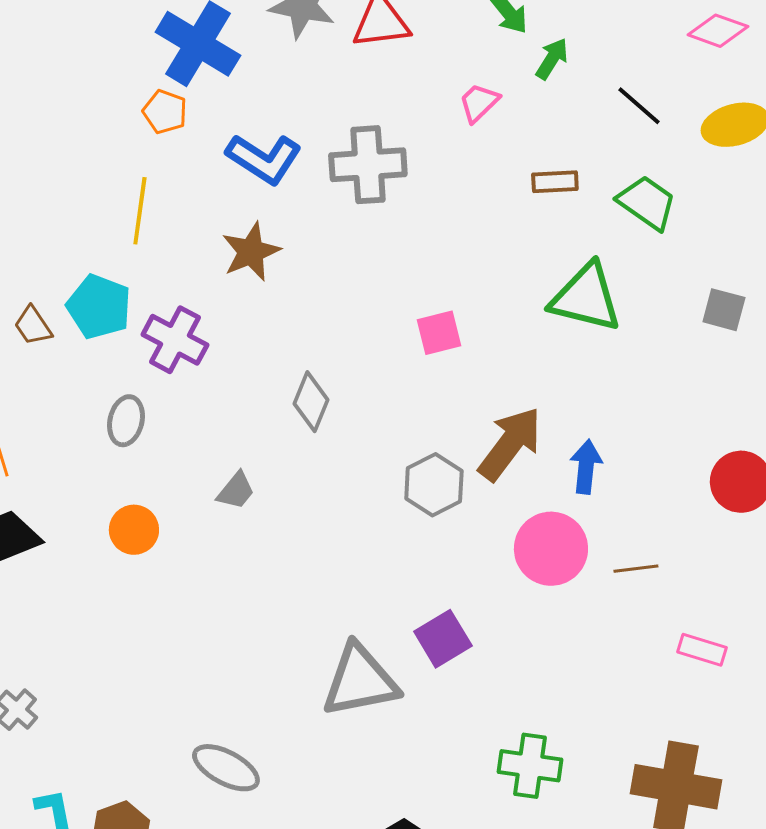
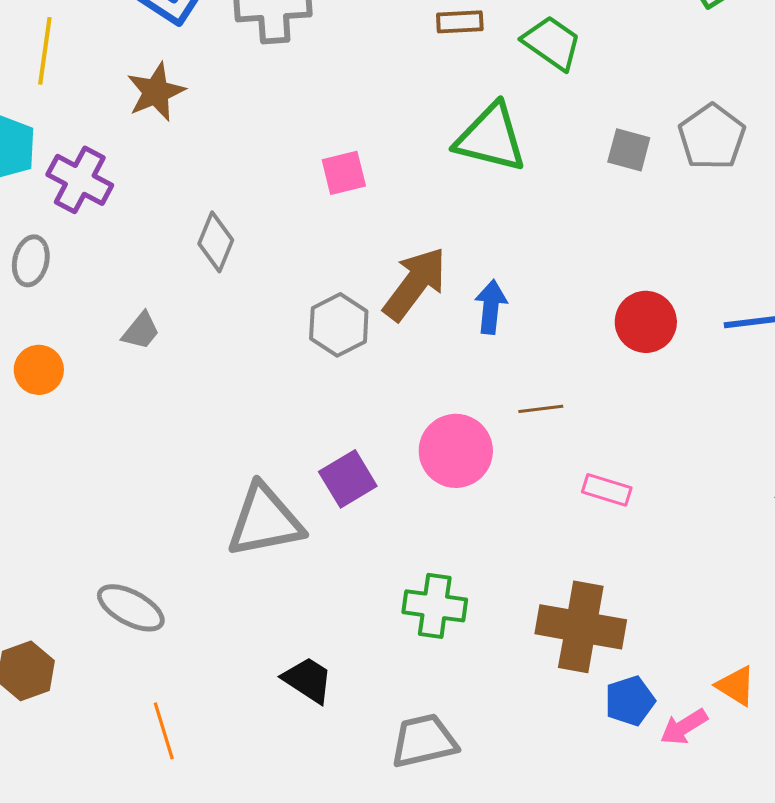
pink circle: (551, 549) -> (456, 451), moved

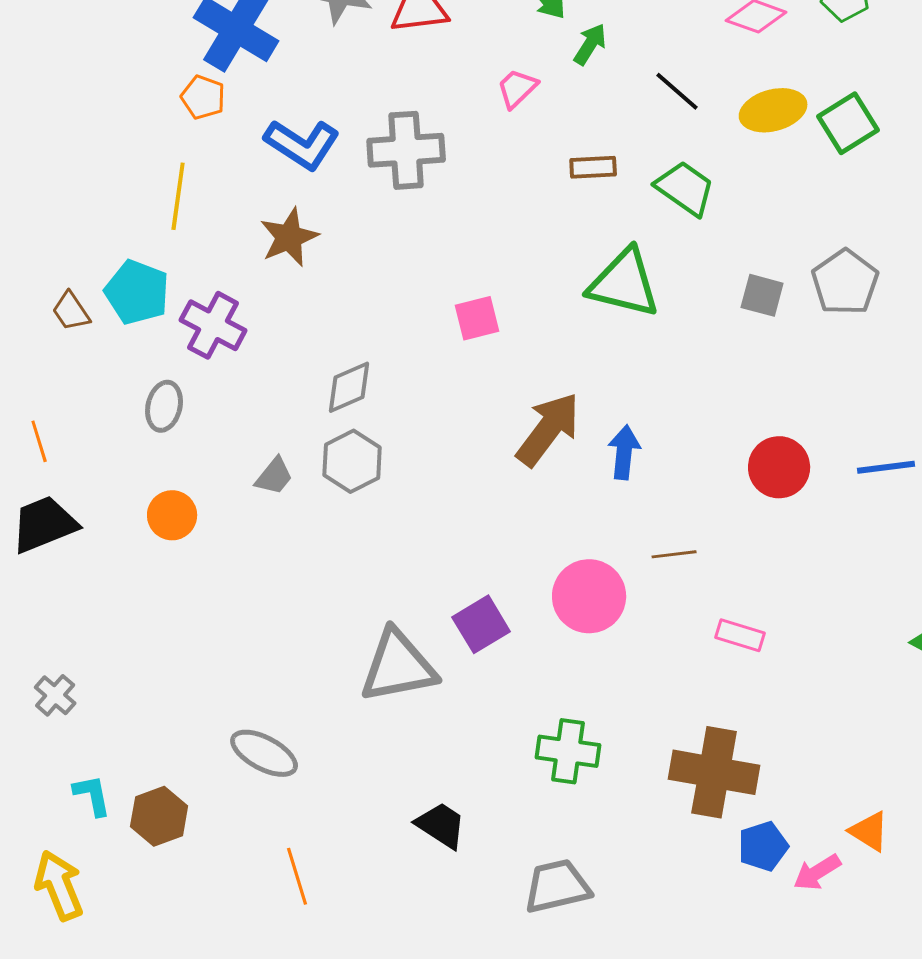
gray diamond: (216, 242) -> (349, 387), turned 44
gray hexagon: (339, 325) -> (352, 461), moved

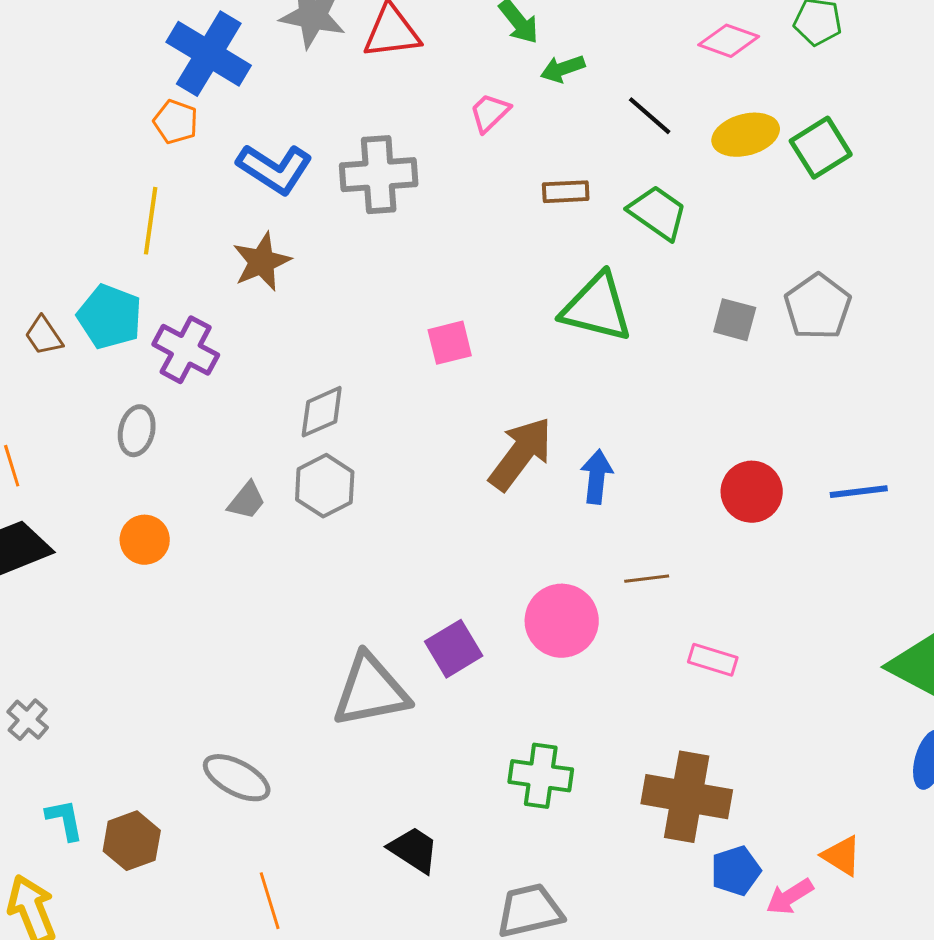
green arrow: (590, 44) -> (563, 69), turned -141

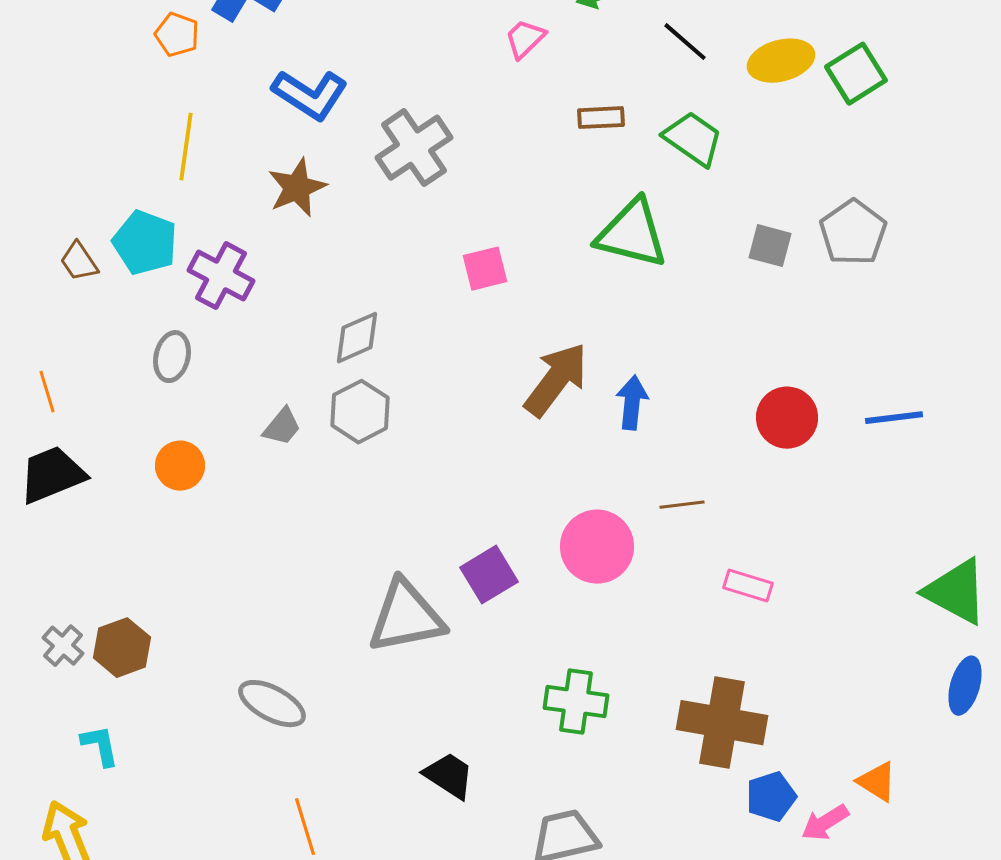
orange pentagon: (176, 122) -> (177, 35), moved
gray cross: (379, 175) -> (414, 148), moved, turned -30
brown hexagon: (132, 841) -> (122, 648), moved

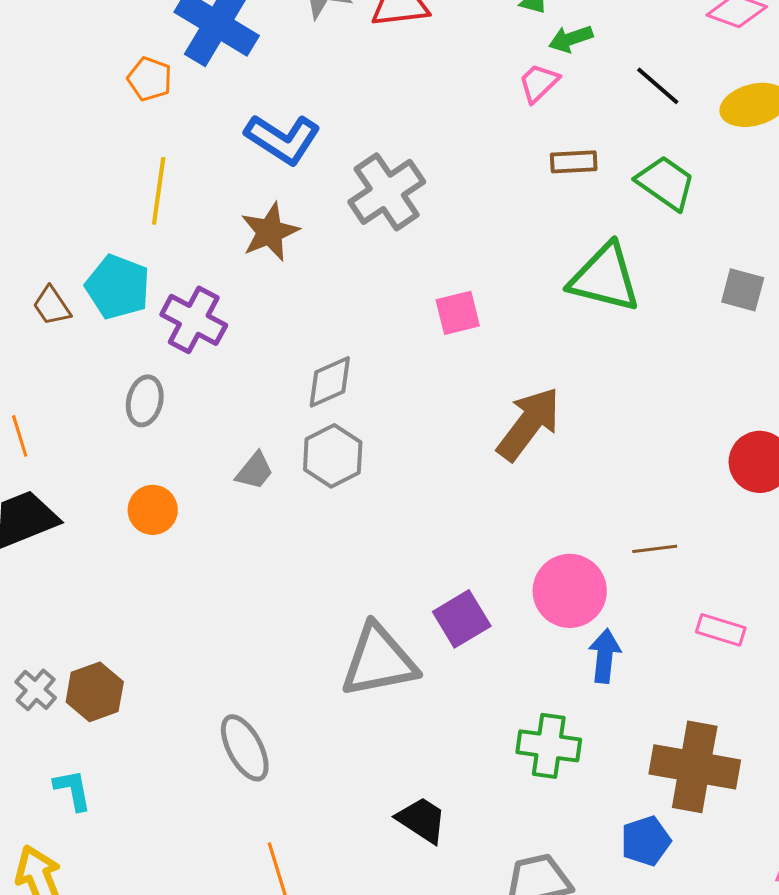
pink trapezoid: (525, 39) -> (539, 83), moved
blue arrow: (632, 403) -> (605, 656), moved
gray ellipse: (272, 704) -> (245, 748), turned 34
blue pentagon: (771, 797) -> (646, 841), moved

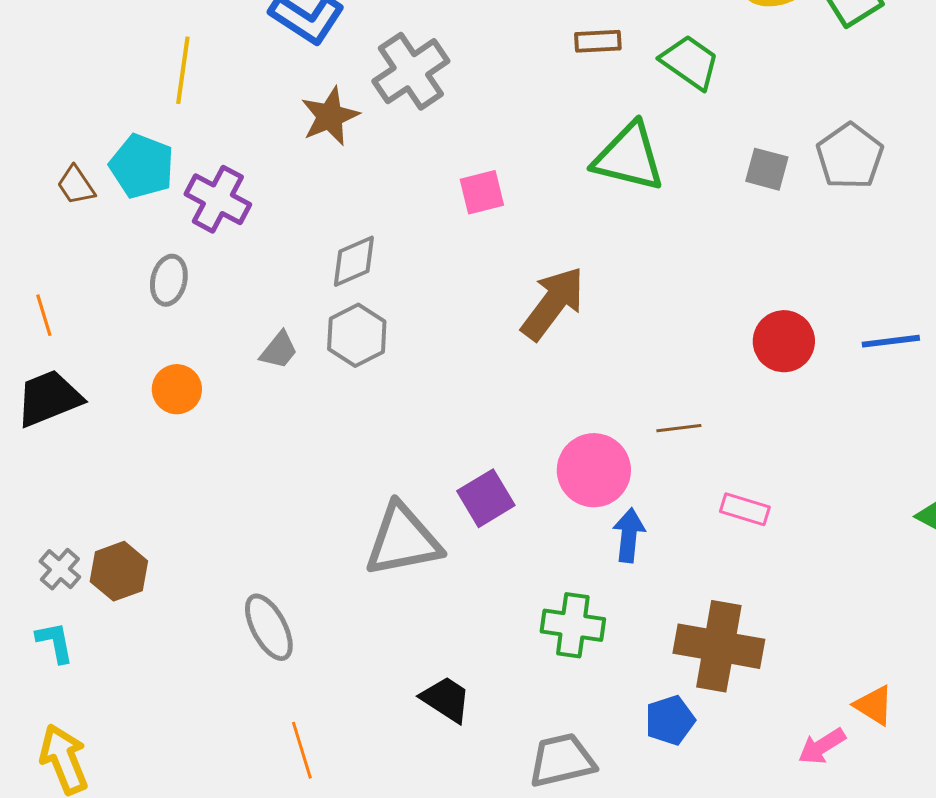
brown star: (270, 232) -> (330, 116), moved
cyan L-shape: (73, 790) -> (55, 642), moved

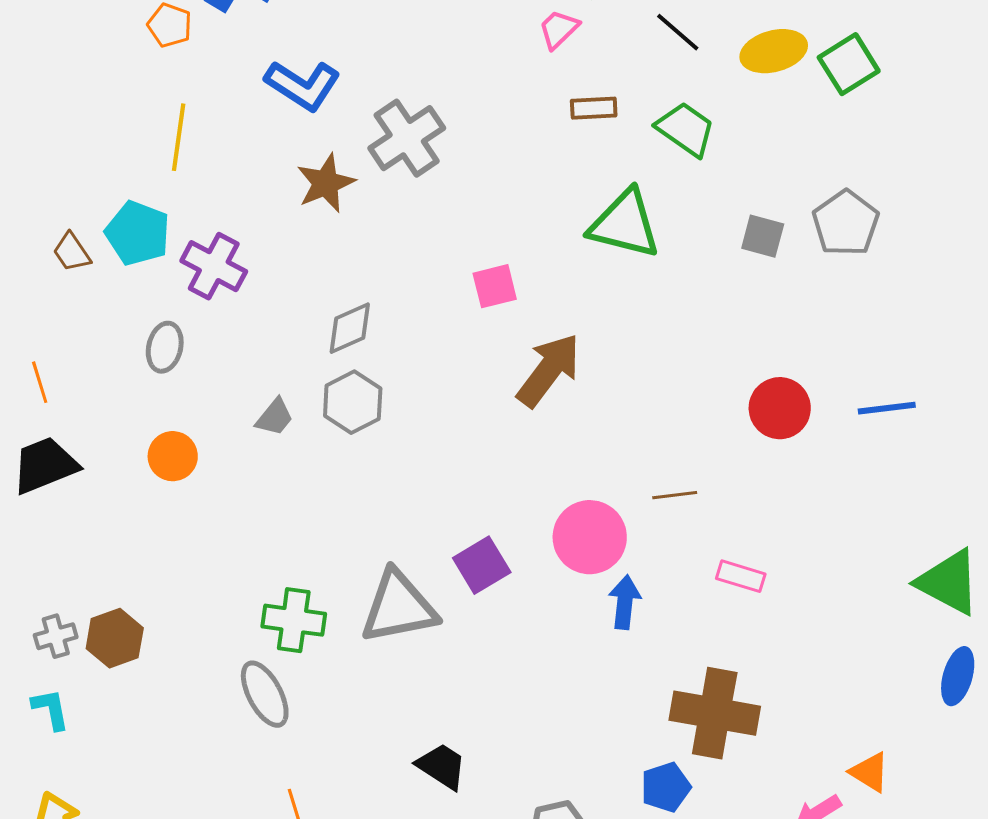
pink square: (482, 192) -> (495, 286), moved
gray cross: (60, 569) -> (56, 636), turned 33
green cross: (573, 625) -> (294, 620), moved

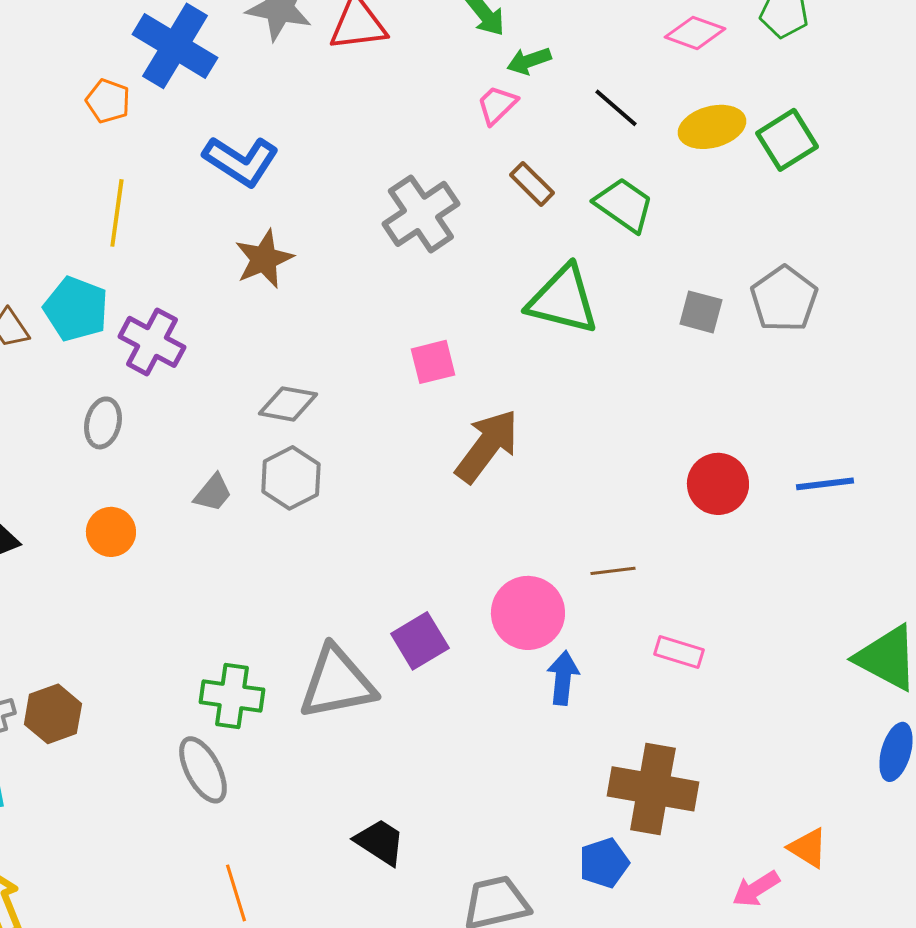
brown rectangle: (594, 108) -> (532, 184), turned 48
gray cross: (407, 138) -> (421, 214), moved
gray diamond: (350, 328) -> (288, 404), turned 34

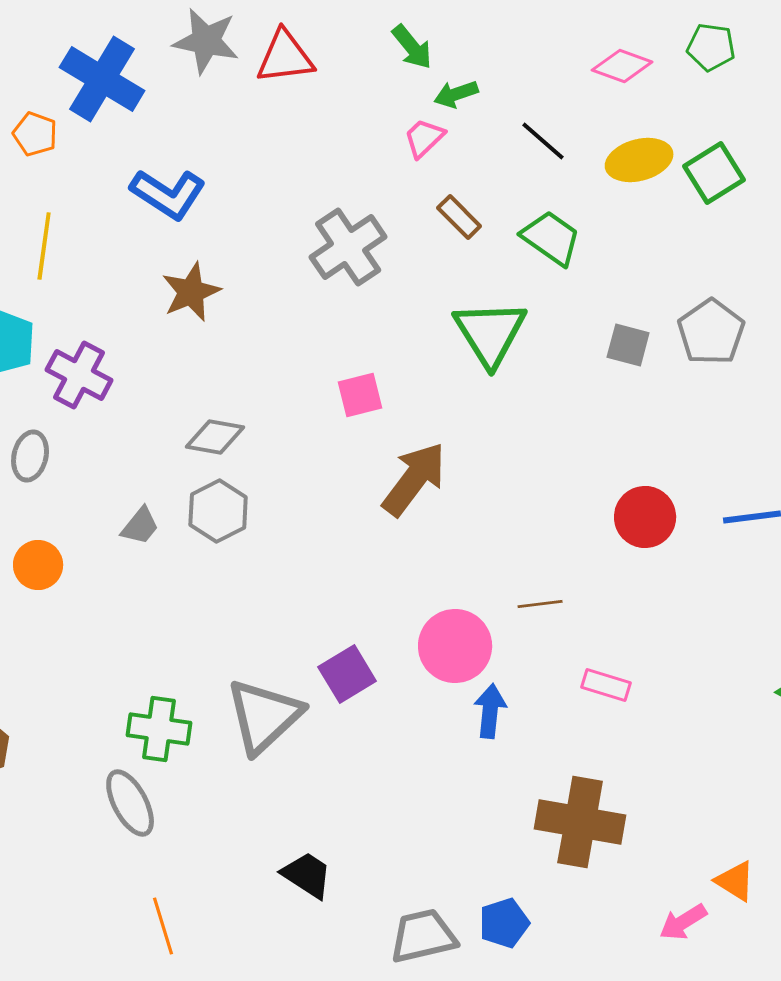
green triangle: (563, 300) -> (490, 333), turned 44
gray triangle: (337, 683) -> (264, 716), turned -32
blue pentagon: (604, 863) -> (504, 923), moved

